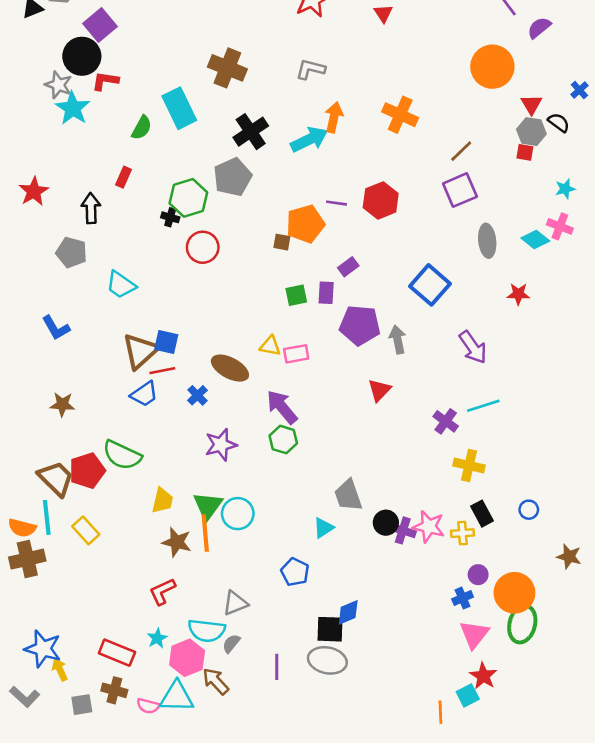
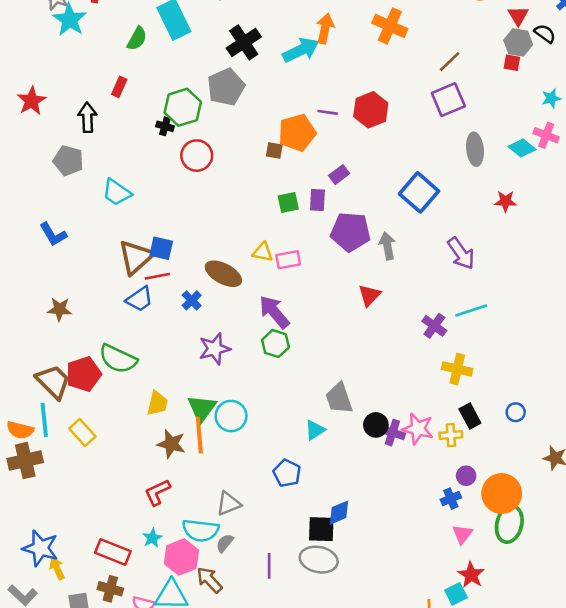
pink triangle: (474, 634) -> (462, 534), size x0.7

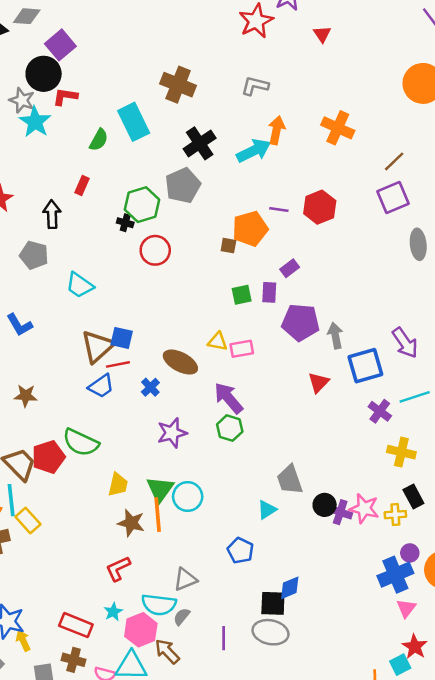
blue square: (419, 192) -> (365, 366), moved, turned 33
yellow rectangle: (82, 433) -> (28, 521), moved
blue cross: (451, 499) -> (395, 575), size x1.8

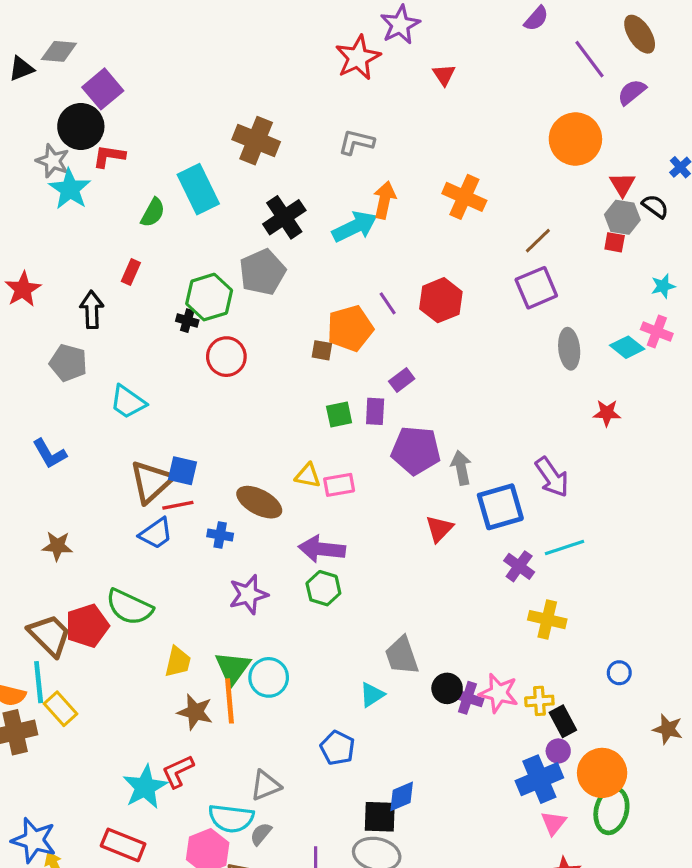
purple line: (279, 209) -> (388, 303), turned 48
blue cross: (150, 387) -> (220, 535), turned -36
purple arrow: (228, 398) -> (322, 549), turned -44
black rectangle: (413, 497) -> (563, 721), moved
cyan star: (113, 612) -> (145, 787), moved, size x1.8

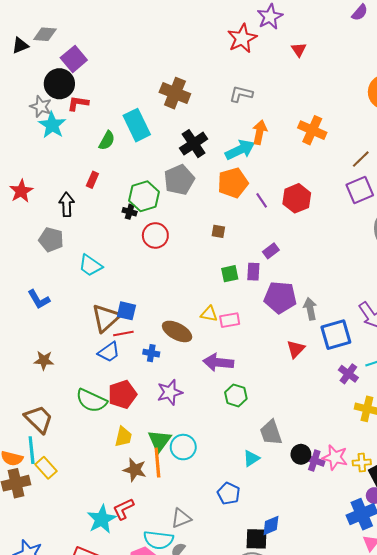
orange pentagon: (350, 328) -> (233, 183), moved
green hexagon: (323, 588) -> (236, 395), moved
red pentagon: (87, 626) -> (122, 394), moved

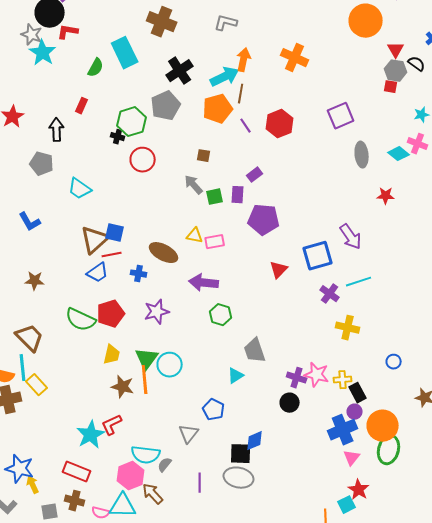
brown line: (361, 159) -> (241, 94), moved, turned -36
gray arrow: (310, 309) -> (194, 185), moved, turned -30
black circle: (301, 454) -> (290, 403), moved
gray triangle: (181, 518) -> (189, 434), moved, turned -30

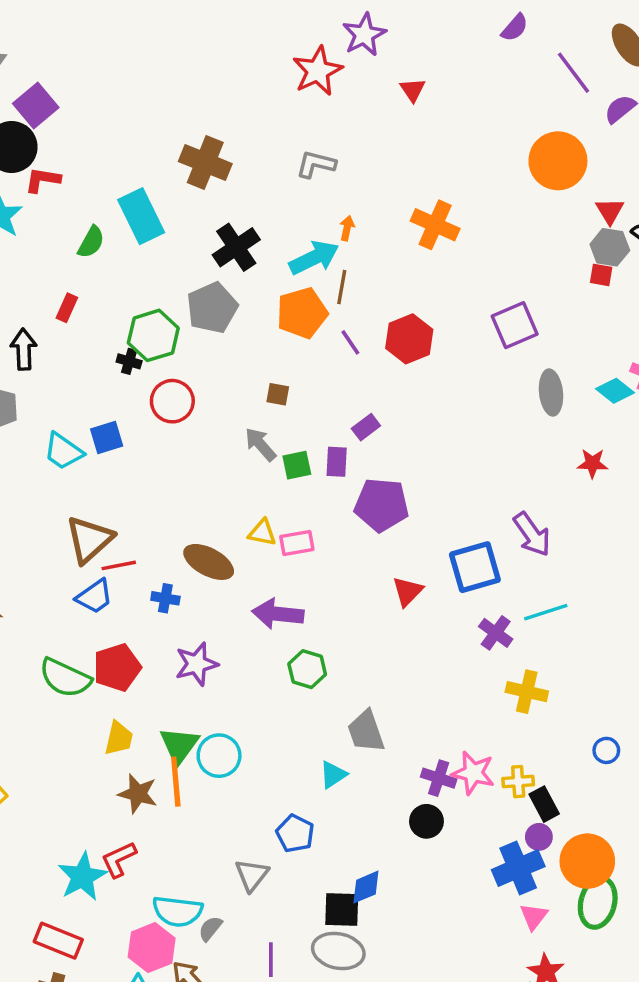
orange arrow: (244, 60) -> (347, 228), size x0.6
blue square: (115, 233) -> (107, 437), moved, turned -30

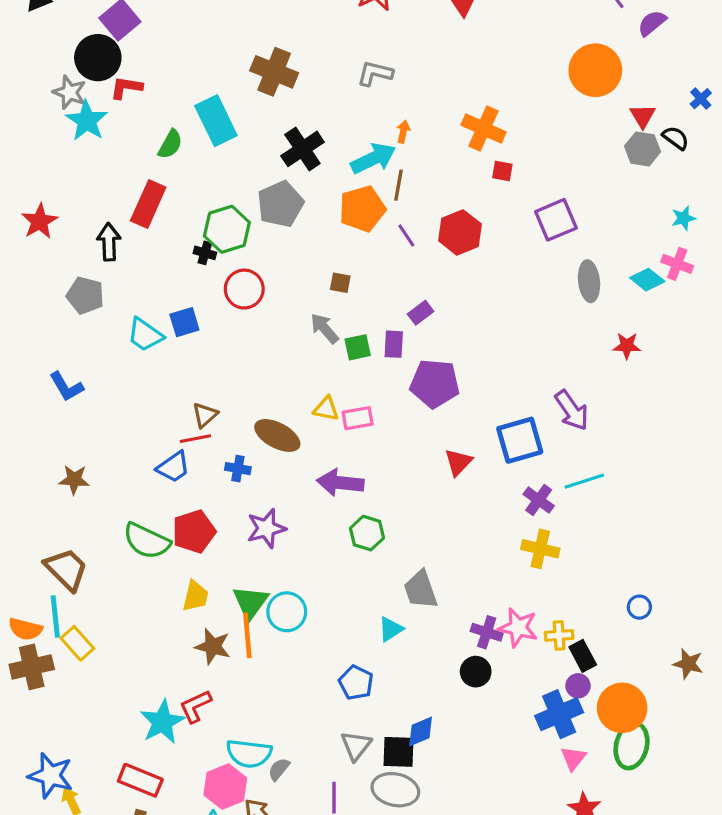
red square: (601, 275) -> (502, 171), moved
red rectangle: (67, 308) -> (148, 204), size x1.8
brown triangle: (89, 539) -> (205, 415), moved, size x0.6
yellow cross: (527, 692) -> (540, 549), moved
gray triangle: (252, 875) -> (356, 746), moved

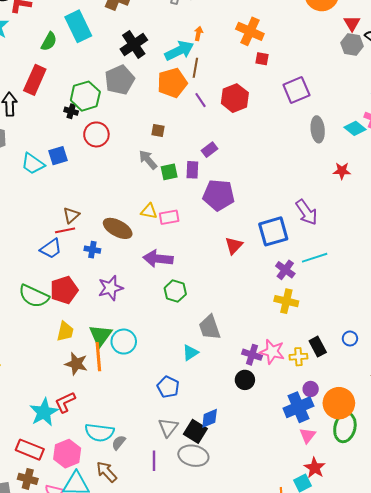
black rectangle: (583, 656) -> (318, 347), moved
black square: (399, 752) -> (195, 431), turned 30
pink hexagon: (225, 787) -> (67, 454), moved

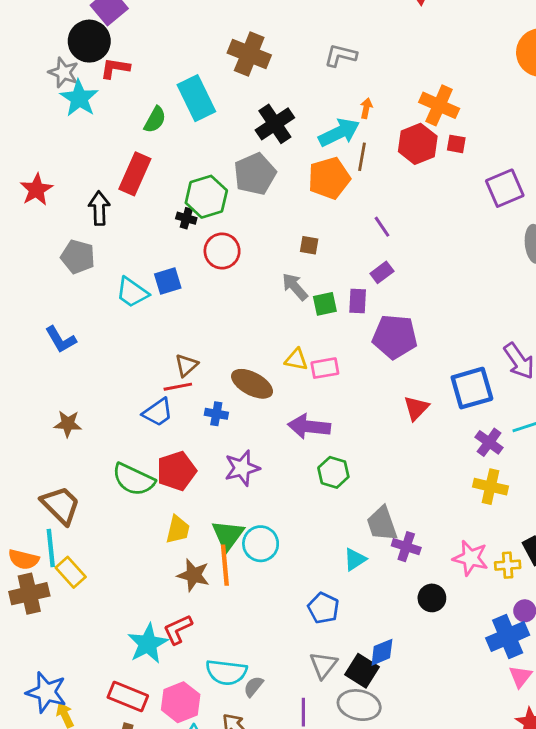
red hexagon: (235, 98) -> (418, 144), moved
purple line: (200, 100) -> (382, 227), moved
purple cross: (252, 355) -> (406, 547), moved

